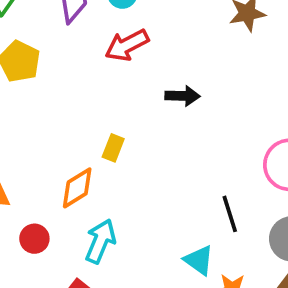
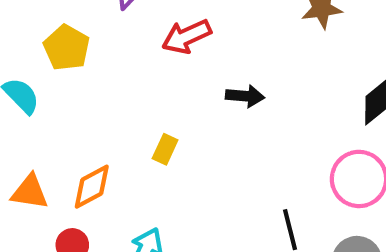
orange diamond: (77, 188) -> (92, 187), moved

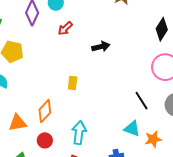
red arrow: (187, 36) -> (65, 28), size x0.7

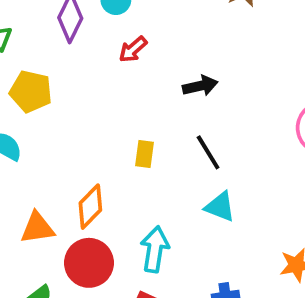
black line: (141, 101) -> (208, 152), moved
cyan triangle: (132, 129) -> (220, 207), moved
red circle: (45, 140) -> (89, 263), size x1.6

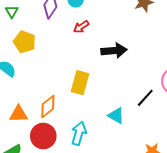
black arrow: (200, 86) -> (114, 51), size x1.4
black line: (208, 152) -> (145, 98), moved, turned 66
yellow rectangle: (145, 154) -> (80, 83), size x1.6

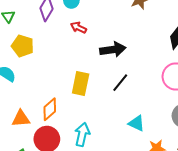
red arrow: (81, 27) -> (78, 28), turned 63
black line: (145, 98) -> (120, 83), moved
cyan triangle: (116, 116) -> (137, 123), moved

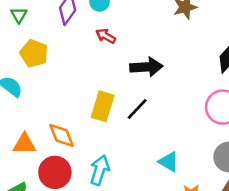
black line: (120, 83) -> (137, 109), moved
orange diamond: (50, 109) -> (62, 135), turned -75

